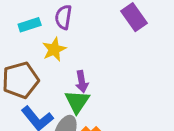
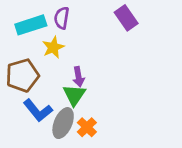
cyan rectangle: (30, 25) -> (31, 25), size x1.5

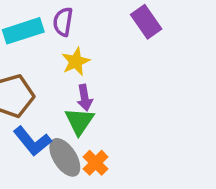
yellow star: (53, 47) -> (76, 62), moved
gray ellipse: (63, 123) -> (65, 157), turned -56

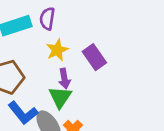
purple rectangle: (146, 22) -> (94, 57), moved

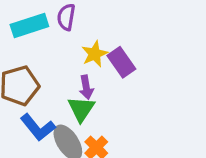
yellow star: (57, 50) -> (95, 54), moved

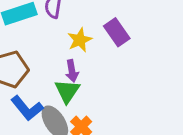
purple rectangle: (121, 62) -> (117, 32), moved

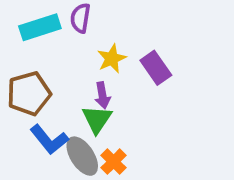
purple rectangle: (117, 32) -> (156, 68), moved

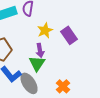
orange cross: (114, 162) -> (63, 86), moved

